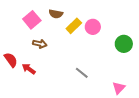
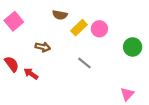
pink square: (32, 20) -> (14, 21), moved
gray line: (82, 73) -> (84, 63), moved

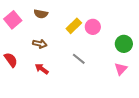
brown semicircle: (60, 15) -> (41, 14), moved
red arrow: (31, 74) -> (42, 69), moved
pink triangle: (127, 94) -> (121, 69), moved

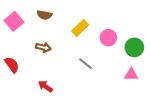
pink circle: (93, 27) -> (108, 38), moved
red arrow: (42, 69) -> (45, 86), moved
pink triangle: (121, 69) -> (131, 75), turned 48

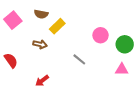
yellow rectangle: (80, 28) -> (57, 26), moved
red arrow: (45, 86) -> (42, 81), turned -72

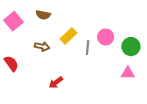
yellow rectangle: (57, 26) -> (69, 36), moved
gray line: (79, 59) -> (88, 48), moved, turned 56
red arrow: (42, 81) -> (56, 83), moved

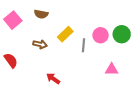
green circle: (131, 47) -> (122, 34), moved
pink triangle: (128, 73) -> (112, 69), moved
red arrow: (56, 83) -> (53, 79), turned 72

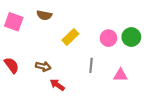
pink square: (13, 20) -> (14, 22), turned -30
brown arrow: (40, 44) -> (43, 66), moved
gray line: (83, 45) -> (91, 65), moved

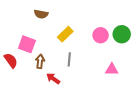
pink square: (14, 22) -> (27, 44), moved
gray line: (91, 65) -> (69, 59), moved
brown arrow: (43, 66) -> (40, 61), turned -96

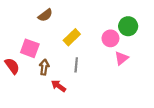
brown semicircle: (41, 14) -> (45, 15), turned -48
green circle: (122, 34) -> (128, 26), moved
pink triangle: (112, 70) -> (122, 58), moved, turned -40

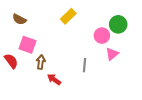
brown semicircle: (45, 15) -> (19, 19), moved, turned 64
yellow rectangle: (72, 37) -> (68, 16), moved
gray line: (76, 65) -> (85, 65), moved

